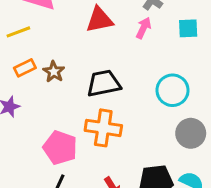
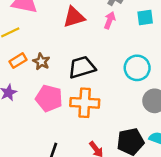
pink pentagon: (60, 148) -> (49, 98), moved

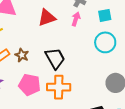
black trapezoid: (82, 67) -> (55, 58), turned 80
cyan circle: (137, 68) -> (105, 42), moved

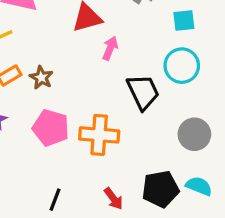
pink arrow: (76, 19) -> (110, 48), moved
black trapezoid: (55, 58) -> (143, 92), moved

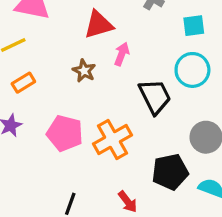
brown star: (41, 78) -> (84, 71), moved
orange cross: (99, 135) -> (112, 139), turned -33
black pentagon: (160, 189) -> (170, 172), moved

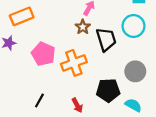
brown star: (84, 71) -> (83, 27), moved
orange rectangle: (23, 83) -> (22, 16), size x1.5

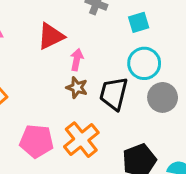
black trapezoid: (106, 39) -> (114, 94), turned -130
gray circle: (135, 71) -> (163, 97), moved

